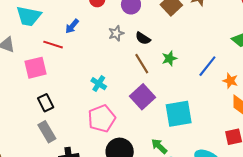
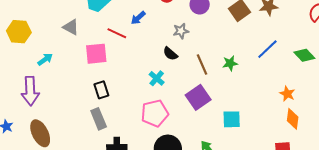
black semicircle: (143, 38) -> (170, 54), moved
blue line: (207, 66) -> (267, 49), moved
cyan square: (179, 114) -> (232, 119), size x0.7

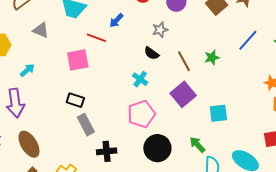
gray triangle: (71, 27) -> (41, 30), moved
black rectangle: (101, 90) -> (75, 100), moved, turned -48

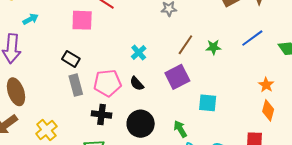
black semicircle: (152, 53) -> (137, 84), moved
brown line: (184, 61) -> (185, 45), turned 50
pink pentagon: (141, 114) -> (108, 83), moved
black cross: (107, 151) -> (102, 114), moved

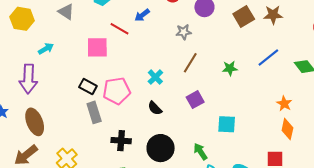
brown line: (185, 45) -> (190, 63), moved
purple square: (177, 77) -> (195, 100), size x0.7
pink pentagon: (108, 83) -> (117, 91), moved

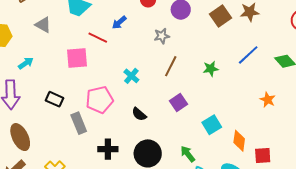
cyan cross: (155, 77) -> (131, 76), moved
black rectangle: (88, 87) -> (55, 99), moved
cyan square: (227, 124) -> (212, 125), turned -30
orange diamond: (287, 129) -> (239, 141), moved

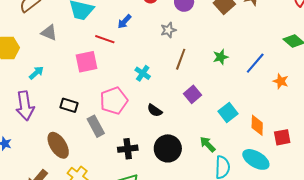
blue line: (248, 55) -> (255, 63), moved
brown ellipse: (20, 137) -> (58, 145), moved

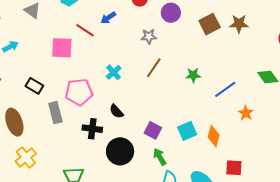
purple square: (193, 94) -> (153, 130), moved, turned -36
orange diamond: (257, 125) -> (214, 136), moved
black cross: (128, 149) -> (92, 129), moved

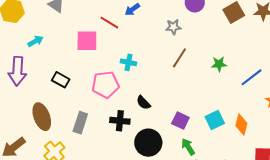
cyan cross: (114, 72) -> (128, 62), moved, turned -35
gray rectangle: (55, 113) -> (80, 123), moved, turned 35

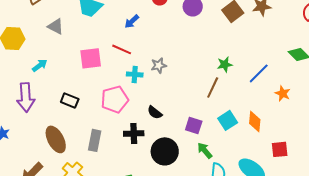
red line: (109, 23) -> (122, 49), moved
gray star: (173, 27) -> (159, 65), moved
brown line: (179, 58) -> (213, 87), moved

